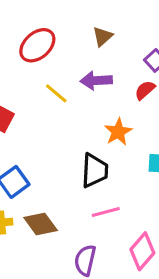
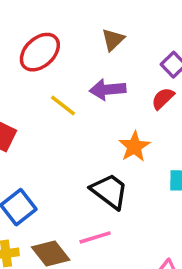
black trapezoid: (95, 171) -> (109, 191), turned -54
pink line: (106, 212) -> (95, 237), moved

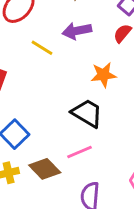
orange star: (134, 147) -> (103, 75), turned 30

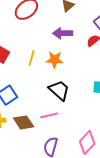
yellow line: (42, 48) -> (32, 58), moved, turned 63
orange star: (103, 75) -> (55, 60), moved

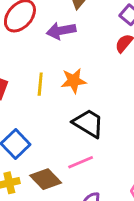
purple arrow: (63, 33) -> (61, 31), moved

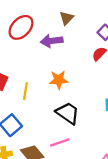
yellow line: (40, 84) -> (25, 91), moved

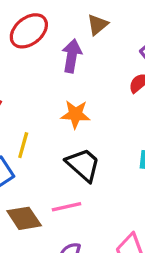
purple arrow: (52, 41) -> (72, 56), turned 100
yellow line: (25, 91) -> (23, 145), moved

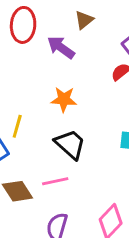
red ellipse: (29, 31) -> (23, 25), turned -48
purple arrow: (72, 56) -> (61, 47), turned -64

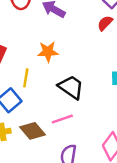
orange star: (64, 99) -> (48, 52), moved

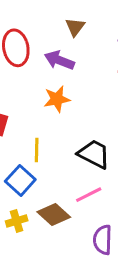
orange star: (48, 52) -> (57, 99), moved

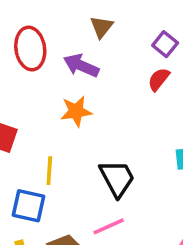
black trapezoid: (94, 154) -> (117, 178), turned 32
blue square: (20, 180) -> (28, 206), turned -32

